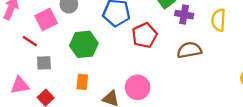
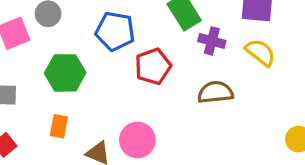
yellow semicircle: (219, 20) -> (260, 52), turned 120

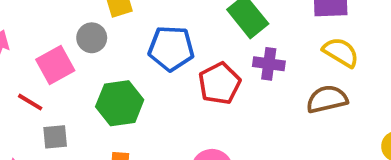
purple cross: (212, 41) -> (269, 64), moved
brown semicircle: (215, 92) -> (327, 99), moved

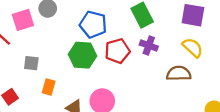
green hexagon: (120, 103) -> (82, 55), moved
gray square: (55, 137) -> (31, 63), moved

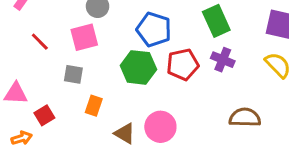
pink square: (23, 20) -> (84, 37), moved
brown semicircle: (179, 73) -> (245, 117), moved

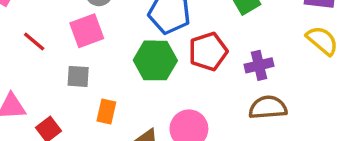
purple cross: (223, 60) -> (259, 65), moved, turned -30
brown semicircle: (245, 117) -> (268, 107), moved

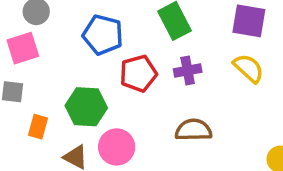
green hexagon: (155, 60) -> (86, 107), moved
purple cross: (259, 65) -> (188, 71), moved

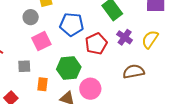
pink square: (23, 48) -> (41, 41), moved
yellow semicircle: (249, 68) -> (150, 39), moved, turned -90
purple cross: (188, 71) -> (125, 37), turned -35

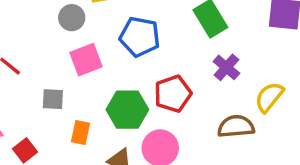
yellow semicircle: (150, 39) -> (269, 97), moved
red pentagon: (96, 44) -> (173, 94), moved

